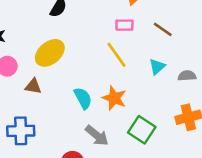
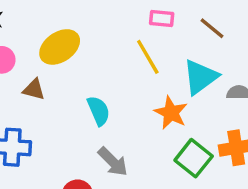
cyan triangle: (157, 67) -> (200, 77), size x1.6
orange star: (114, 98) -> (171, 113), moved
green square: (142, 130) -> (194, 158), moved

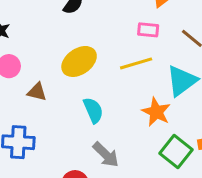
yellow ellipse: (60, 47) -> (79, 61), moved
yellow line: (148, 57) -> (136, 63), turned -76

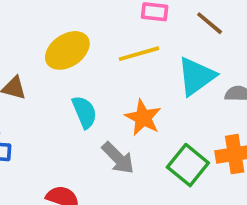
orange star: (156, 112) -> (143, 118), moved
gray arrow: (106, 155) -> (118, 158), moved

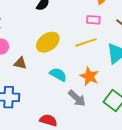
cyan semicircle: (84, 112) -> (58, 75), turned -36

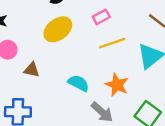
pink rectangle: (93, 20) -> (101, 17), moved, turned -32
yellow ellipse: (48, 42) -> (58, 29), moved

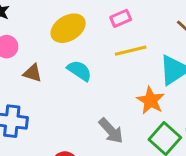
cyan semicircle: (78, 83) -> (79, 71), moved
orange star: (117, 85) -> (151, 100), moved

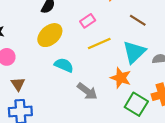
brown triangle: (33, 73) -> (18, 84), moved, turned 48
gray arrow: (111, 131) -> (87, 91), moved

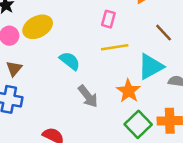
pink rectangle: (88, 21) -> (108, 19), turned -56
yellow ellipse: (50, 35) -> (38, 27), moved

